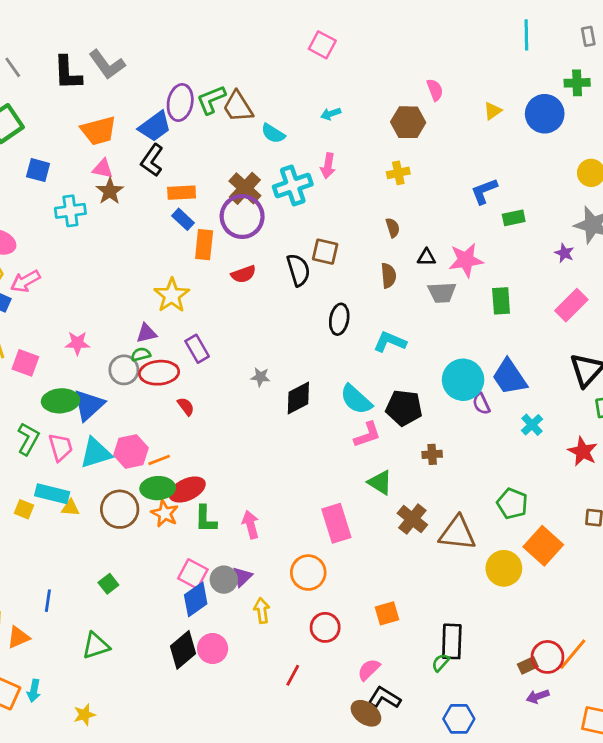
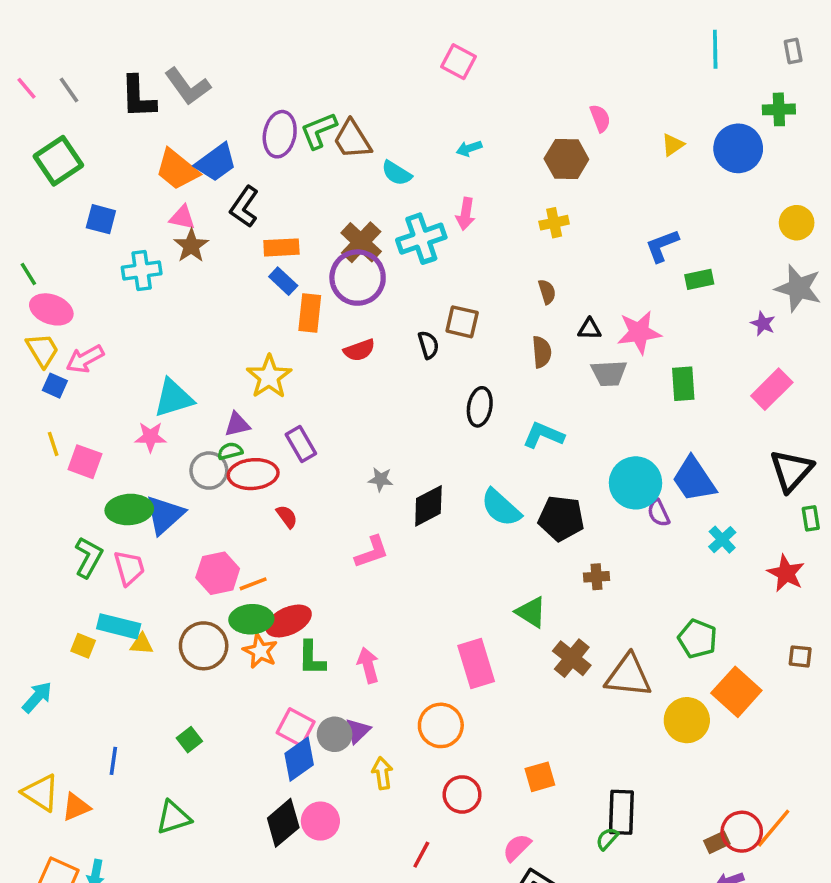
blue trapezoid: (155, 126) -> (216, 163), moved
orange trapezoid: (99, 131) -> (177, 170), turned 54
black semicircle: (298, 270) -> (428, 345), size x0.7
pink L-shape: (367, 435) -> (372, 552), moved
cyan triangle: (96, 453) -> (173, 398), moved

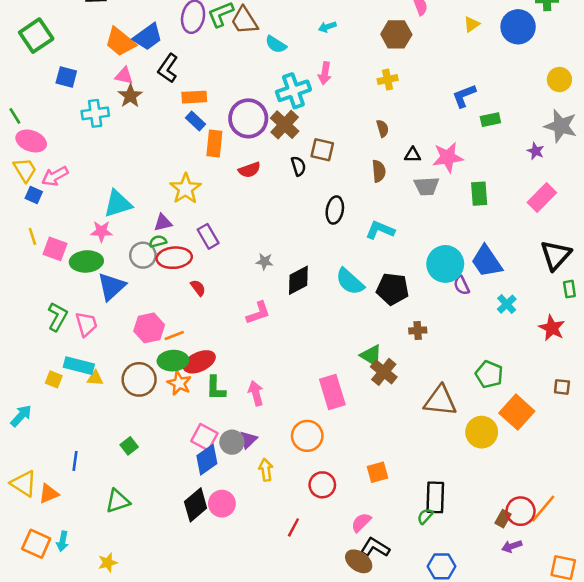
brown cross: (361, 242) -> (285, 125), moved
green ellipse: (129, 509) -> (86, 261), moved
brown cross: (572, 658) -> (384, 372), moved
brown rectangle: (717, 842) -> (503, 519), turned -36

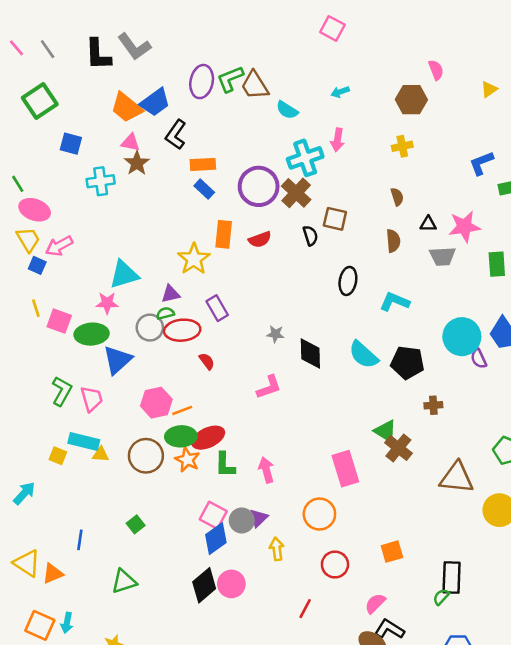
orange rectangle: (214, 143) -> (224, 234), moved
black diamond: (298, 280) -> (310, 353), turned -64

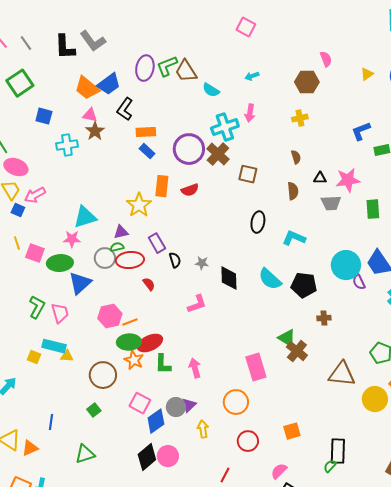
black semicircle: (310, 236) -> (175, 260), moved
brown circle: (146, 456) -> (103, 375), moved
pink square: (213, 515) -> (140, 403), moved

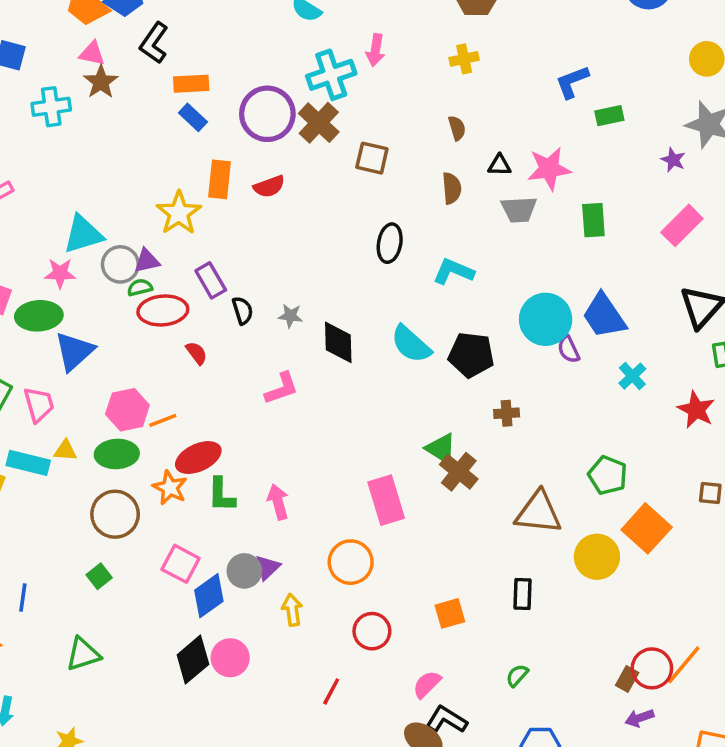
gray circle: (105, 258) -> (120, 264), moved
green ellipse: (129, 342) -> (117, 454), moved
yellow triangle: (67, 356) -> (65, 450), moved
black rectangle: (338, 451) -> (523, 594), moved, size x0.7

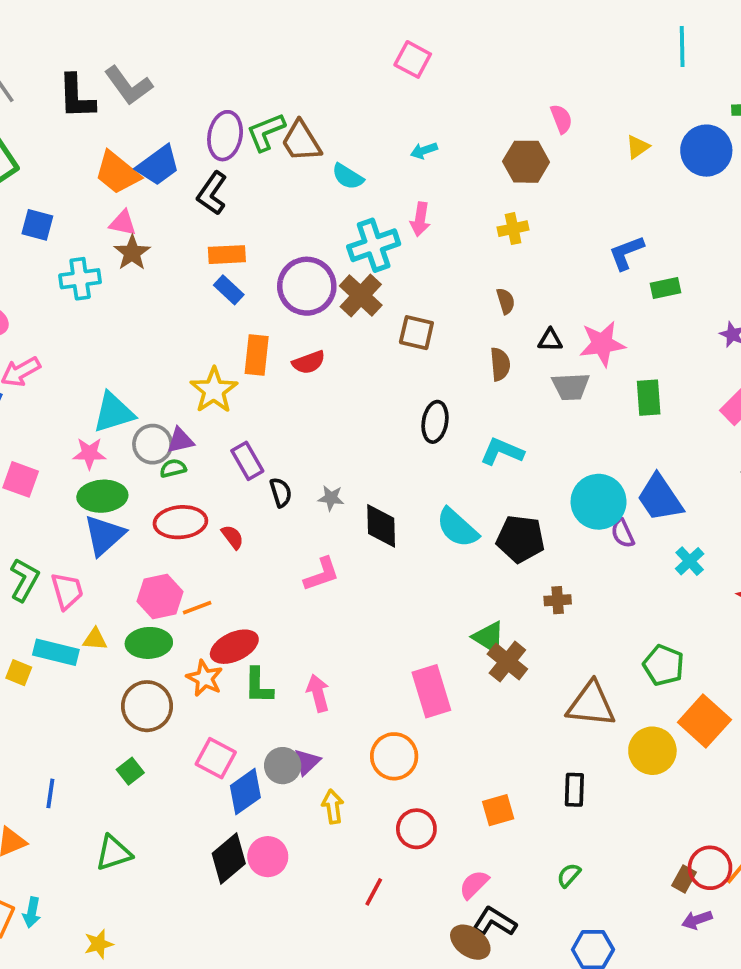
black L-shape: (154, 43) -> (212, 193), moved
red ellipse: (163, 310) -> (180, 522), moved
green ellipse: (39, 316) -> (102, 496), moved

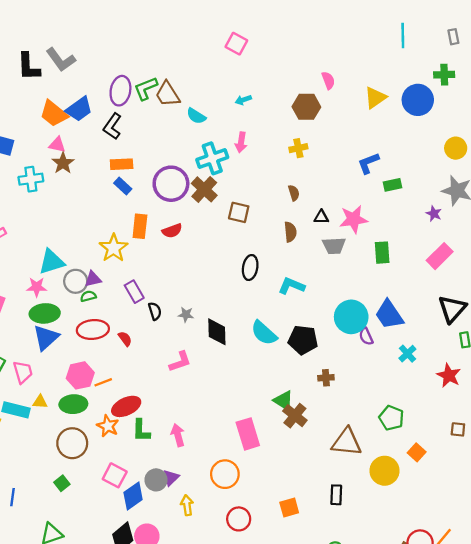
yellow triangle: (638, 147) -> (375, 98), size x1.5
orange square: (704, 721) -> (417, 452), size x0.6

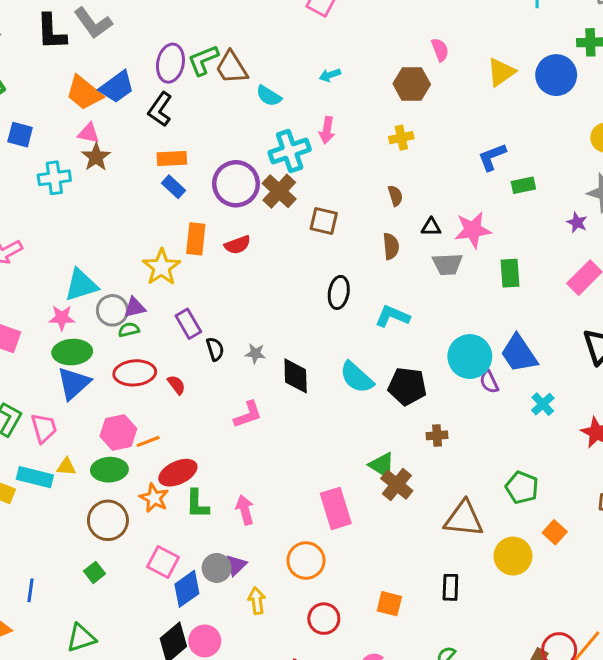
orange square: (289, 507) -> (389, 604), turned 30

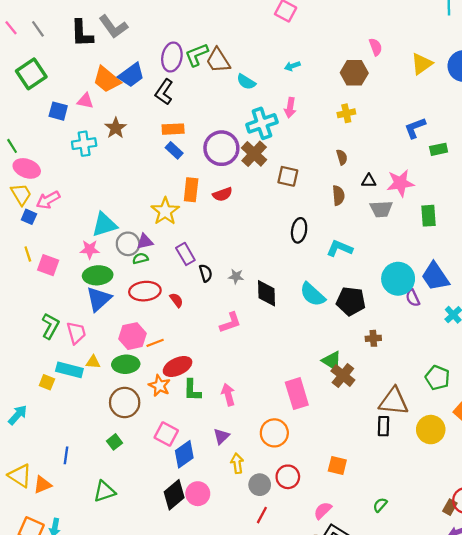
pink triangle: (89, 133) -> (85, 101), moved
gray circle: (217, 568) -> (260, 485), moved
black rectangle: (450, 587) -> (383, 426), moved

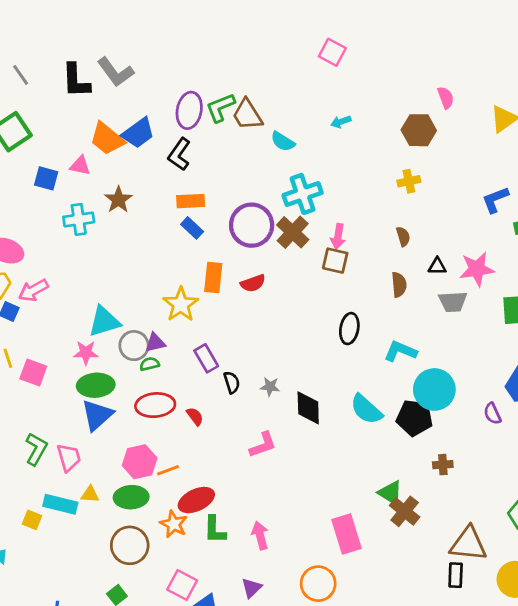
pink arrow: (290, 108) -> (338, 236), moved
cyan circle: (398, 279) -> (434, 389), moved

